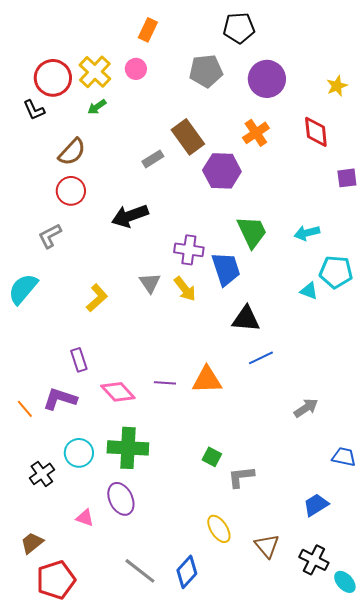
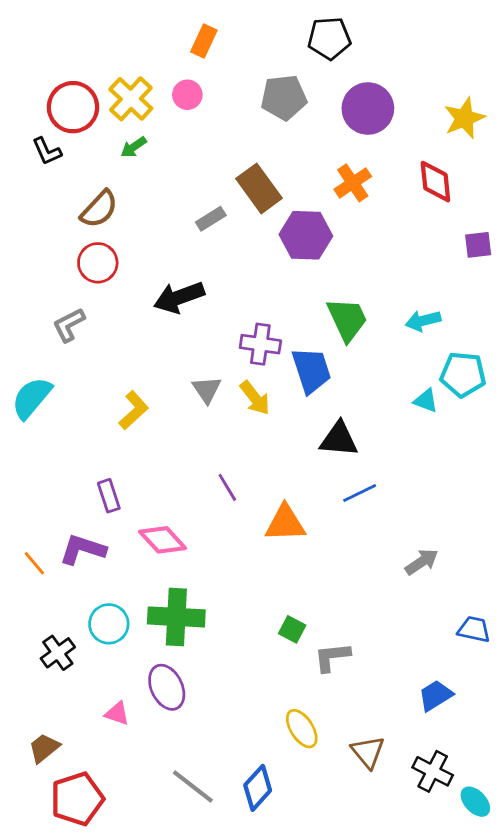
yellow star: (337, 86) -> (464, 118), size x1.4
purple line: (165, 383) -> (227, 487), moved, turned 55

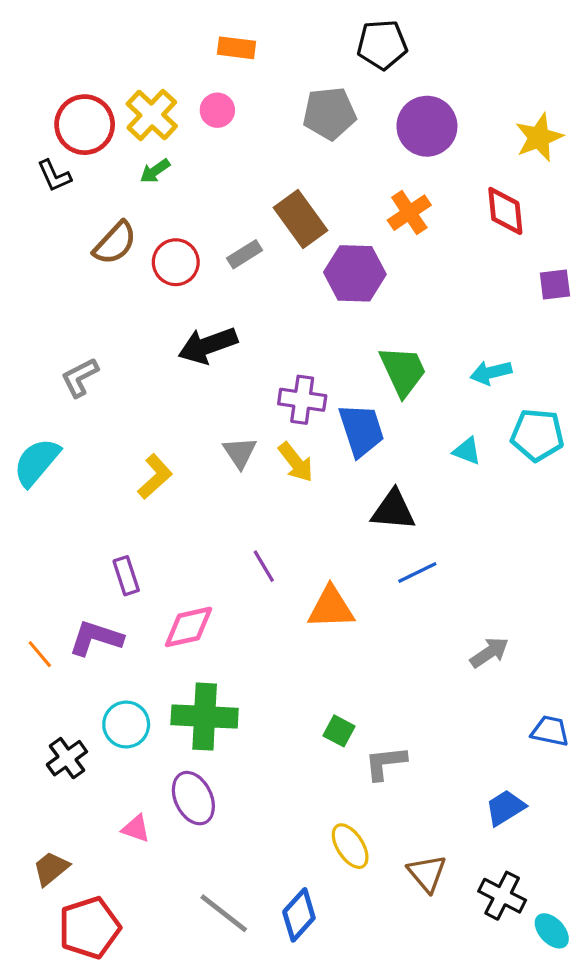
orange rectangle: (204, 41) -> (237, 48), turned 72
red circle: (98, 263) -> (176, 262), moved
cyan triangle: (426, 401) -> (467, 451), moved
pink diamond: (163, 540) -> (189, 627), turned -60

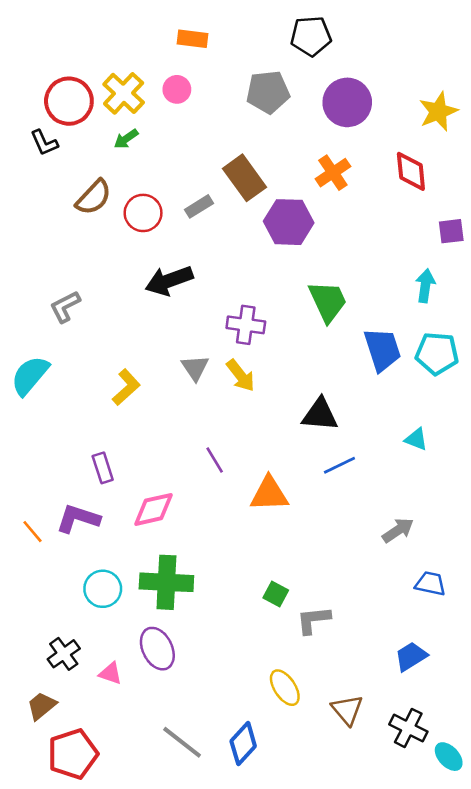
cyan arrow: (491, 373) -> (425, 286), moved, turned 112
blue trapezoid: (361, 430) -> (382, 350), moved
cyan triangle: (467, 451) -> (416, 439), moved
blue trapezoid: (550, 731) -> (430, 584), moved
black cross: (67, 758) -> (64, 654), moved

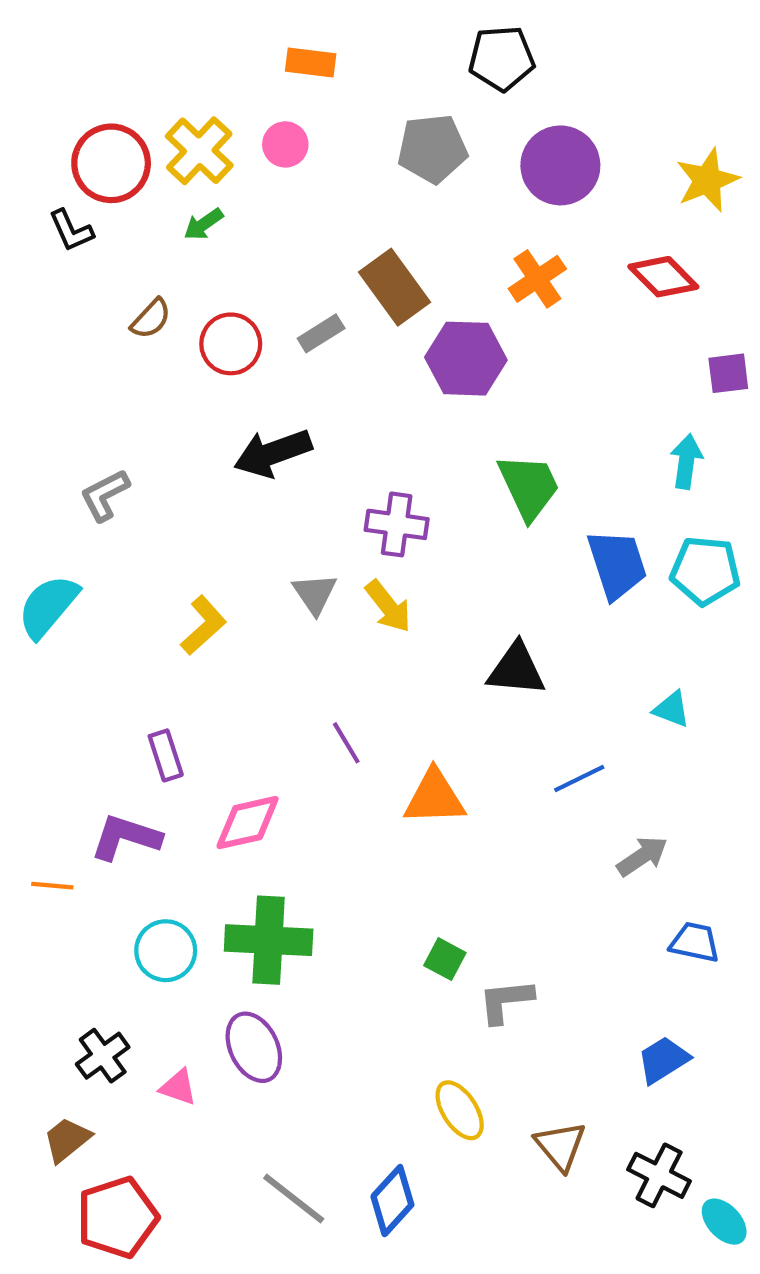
red diamond: (411, 171) -> (663, 277), turned -39
brown semicircle: (94, 197) -> (151, 319), size x0.7
blue line: (339, 465) -> (579, 779), moved
orange line: (33, 532) -> (52, 886), moved, turned -45

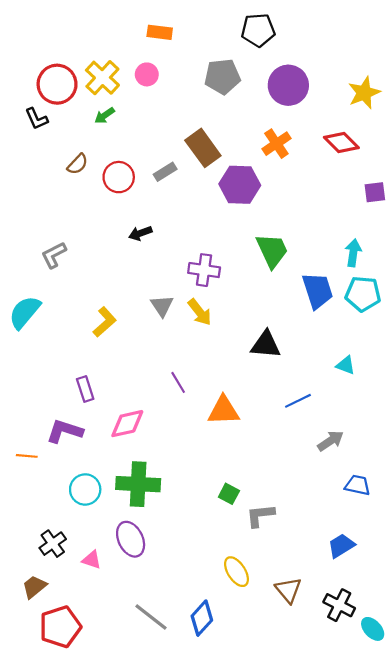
black arrow: (273, 453) -> (140, 233), size x0.6
cyan arrow: (686, 461) -> (353, 253), moved

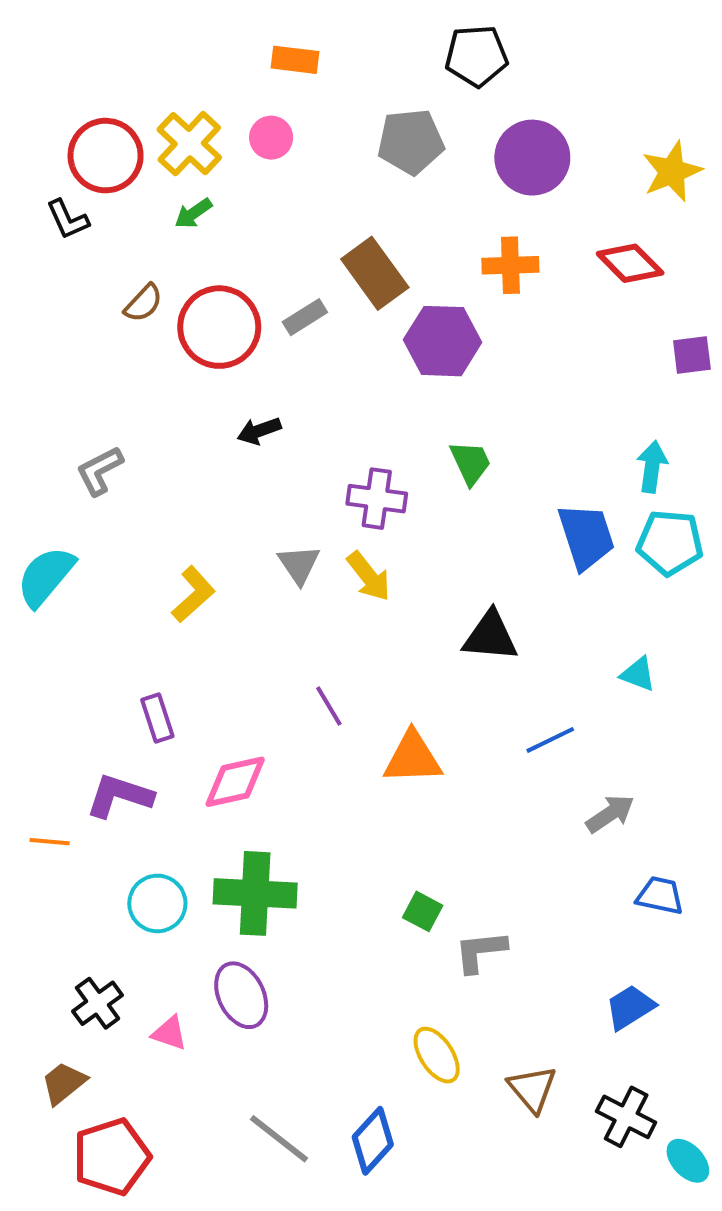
orange cross: (276, 144) -> (510, 265), turned 32
red circle: (119, 177) -> (219, 327), size x1.4
green trapezoid: (272, 251) -> (471, 463), moved, size x0.7

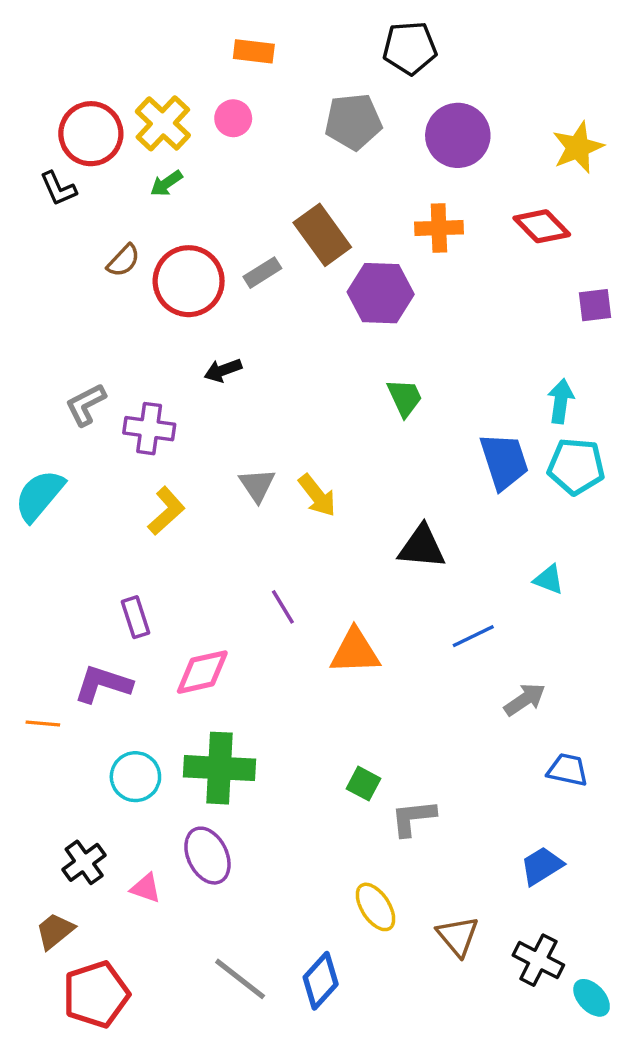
purple cross: (377, 499) -> (149, 429), moved

